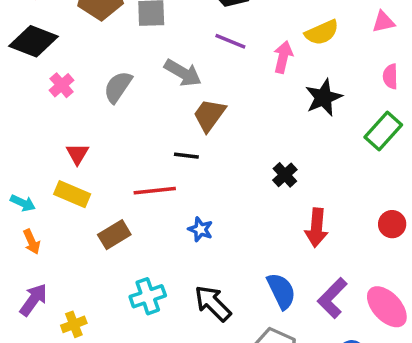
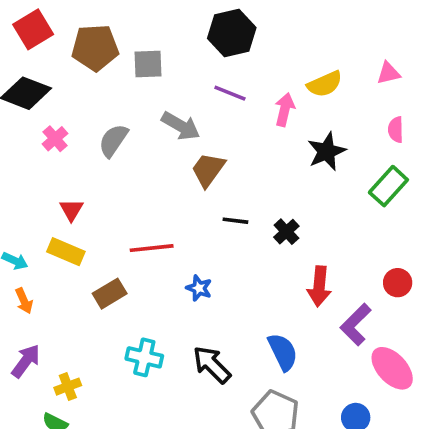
black line: (186, 156) -> (235, 221), moved
cyan cross: (148, 296) -> (144, 357), turned 32
purple L-shape: (332, 298) -> (356, 325), moved

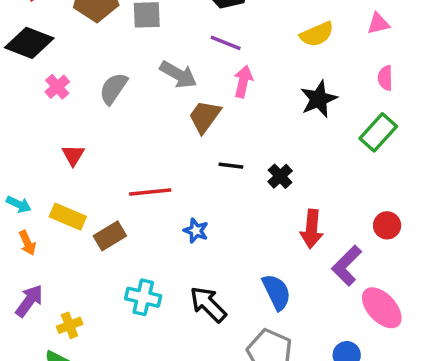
pink arrow: (285, 110) -> (243, 82), moved
yellow rectangle: (66, 252) -> (68, 217), moved

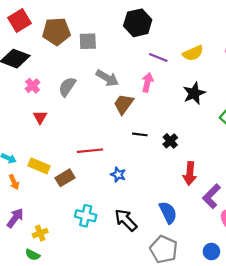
purple line: (226, 43) -> (158, 57), moved
red triangle: (73, 155) -> (40, 117), moved

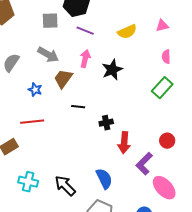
gray square: (88, 41) -> (50, 21), moved
purple line: (158, 57) -> (85, 31), moved
black star: (194, 93) -> (112, 70), moved
black cross: (170, 141) -> (106, 123), moved, turned 32
blue star: (118, 175) -> (35, 90), moved

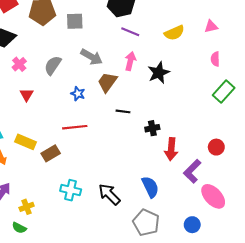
gray square: (50, 21) -> (75, 21), moved
green rectangle: (162, 88) -> (224, 92), moved

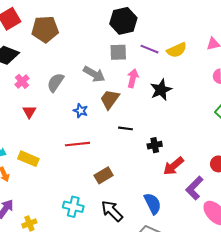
gray square: (75, 21) -> (118, 52), moved
purple line: (130, 32) -> (149, 49), moved
red arrow: (171, 149) -> (173, 166), turned 45
brown rectangle: (51, 153) -> (104, 175), moved

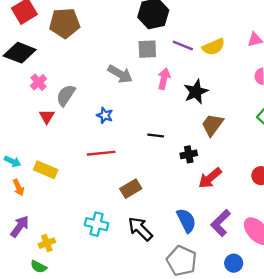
gray semicircle: (55, 82) -> (66, 95), moved
brown trapezoid: (110, 99) -> (212, 125), moved
purple L-shape: (194, 188) -> (221, 223), moved

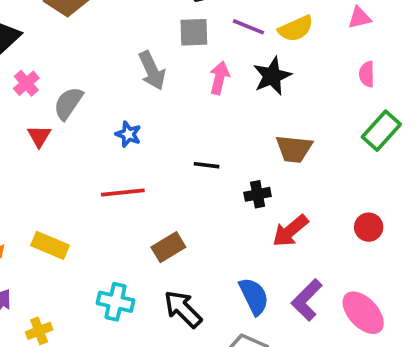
gray arrow: (120, 74) -> (152, 71), turned 35
black star: (196, 92) -> (272, 76), moved
brown trapezoid: (212, 125) -> (294, 149), turned -120
yellow rectangle: (46, 170) -> (50, 245), moved

